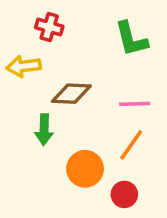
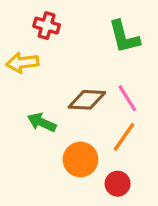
brown diamond: (71, 94) -> (87, 100), moved
pink line: (135, 104) -> (127, 98), turned 60
green arrow: (44, 130) -> (42, 122), turned 112

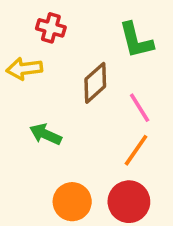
brown diamond: (87, 100) -> (95, 83), moved, turned -45
orange circle: (80, 159) -> (72, 202), moved
red circle: (118, 184) -> (129, 202), size x1.5

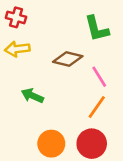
red cross: (51, 28) -> (16, 17), moved
brown diamond: (95, 83) -> (68, 59), turned 56

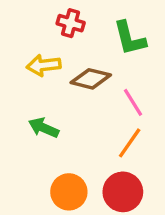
red cross: (16, 17) -> (71, 23), moved
yellow arrow: (17, 49) -> (44, 65), moved

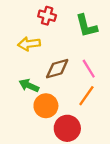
brown diamond: (91, 79) -> (57, 69), moved, turned -30
orange circle: (69, 192) -> (46, 106), moved
red circle: (123, 192) -> (67, 128), moved

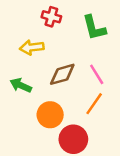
green arrow: (29, 86) -> (21, 85), moved

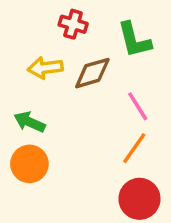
brown diamond: (62, 74) -> (92, 73), moved
orange circle: (50, 115) -> (29, 164), moved
red circle: (73, 139) -> (139, 199), moved

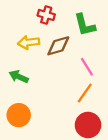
orange circle: (29, 164) -> (19, 115), moved

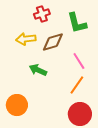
red cross: (46, 15) -> (42, 14), turned -35
green arrow: (19, 77) -> (38, 70), moved

